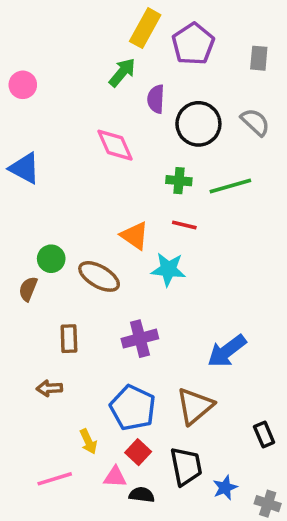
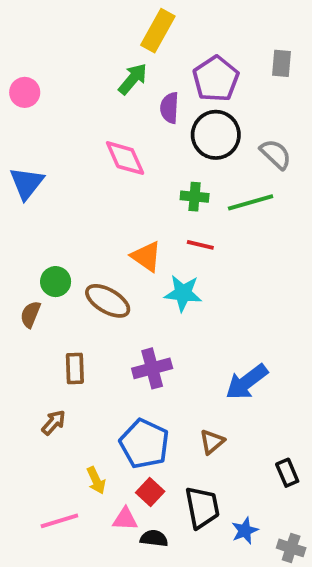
purple pentagon: (193, 44) -> (216, 79), moved
gray semicircle: (255, 122) -> (276, 154), moved
blue triangle: (25, 168) -> (27, 183), turned 40
brown arrow: (49, 388) -> (54, 422), turned 135
brown triangle: (195, 406) -> (212, 442), size x0.6

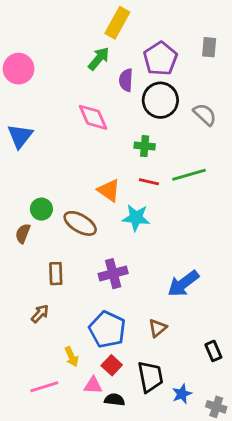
pink circle: (25, 92) -> (19, 69), size x1.4
green line: (251, 202) -> (189, 175), moved

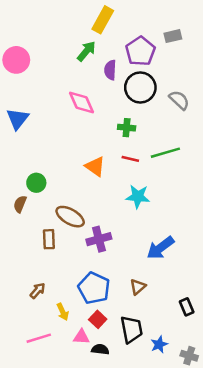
gray rectangle: (209, 47) -> (173, 36), moved, turned 72
cyan star: (136, 218) -> (138, 197), moved
brown ellipse: (80, 223) -> (70, 217), moved
brown arrow: (40, 314) -> (38, 291), moved

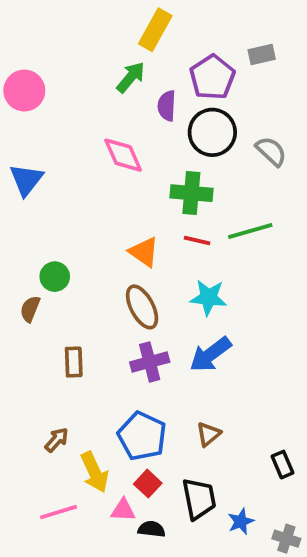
green cross: (127, 128) -> (191, 193), size x1.5
brown ellipse: (70, 217) -> (142, 307), moved, turned 32
blue arrow: (160, 248) -> (210, 354), moved
yellow arrow: (63, 312) -> (95, 472), size x1.5

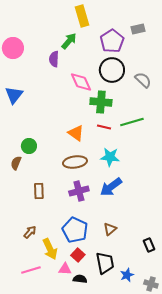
yellow rectangle: (155, 30) -> (82, 16), turned -45
purple semicircle: (167, 106) -> (54, 59), moved
pink diamond: (123, 155) -> (81, 82), moved
brown ellipse: (142, 307) -> (75, 162), turned -70

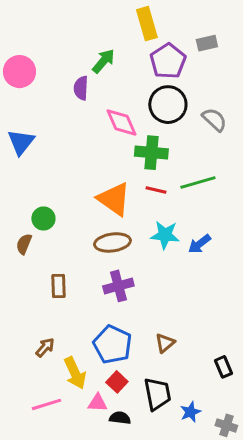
yellow rectangle: (82, 16) -> (147, 24), moved
orange triangle: (76, 133) -> (114, 199), size x1.4
blue arrow: (111, 187) -> (199, 244), moved, size x0.7

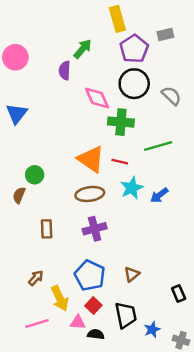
red line: (156, 190) -> (120, 162), moved
cyan star: (165, 235) -> (132, 188), turned -30

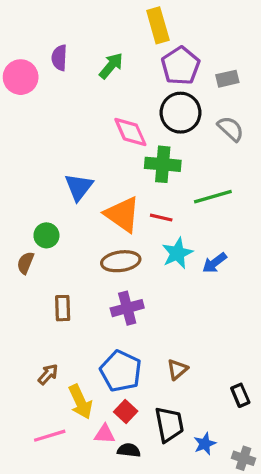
gray rectangle: (165, 34) -> (227, 79), moved
purple semicircle: (65, 70) -> (59, 58), moved
blue triangle: (17, 114) -> (79, 187), moved

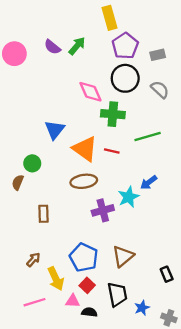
purple semicircle: (59, 58) -> (52, 47), moved, turned -54
cyan star: (177, 253) -> (129, 197), moved
purple cross: (127, 308) -> (103, 210), moved
brown triangle: (177, 369) -> (123, 256), size x1.5

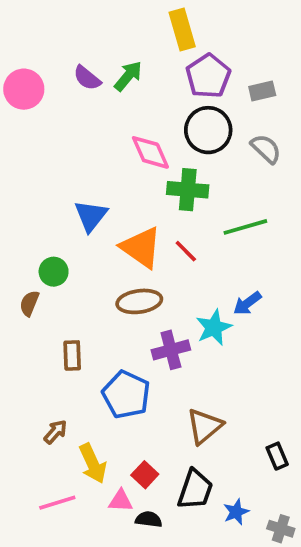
red line: (112, 151) -> (186, 251), turned 32
blue pentagon: (84, 257) -> (126, 395), moved
black trapezoid: (117, 294) -> (195, 490), turned 30

